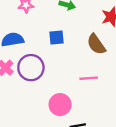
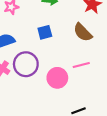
pink circle: (60, 105) -> (57, 78), moved

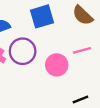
blue square: (45, 32) -> (42, 16), size x1.5

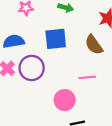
pink circle: (57, 65) -> (65, 100), moved

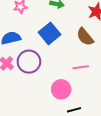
blue square: (56, 39) -> (50, 33), turned -30

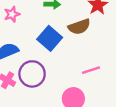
brown semicircle: (85, 37) -> (79, 27), moved, turned -60

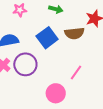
pink line: (91, 70) -> (76, 72), turned -49

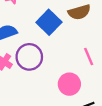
pink line: (76, 72) -> (89, 56), turned -49

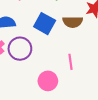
blue square: (49, 22) -> (45, 24), turned -30

